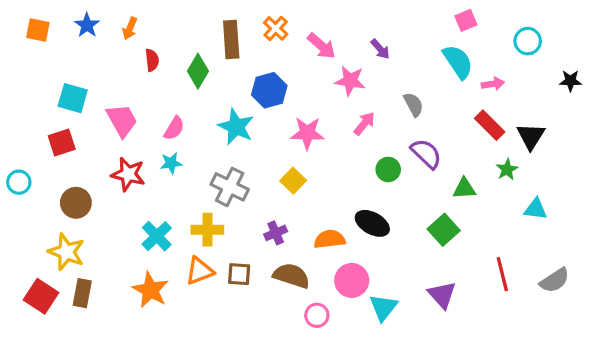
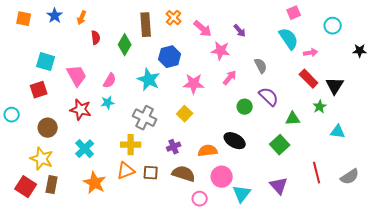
cyan cross: (157, 236) -> (85, 149), moved

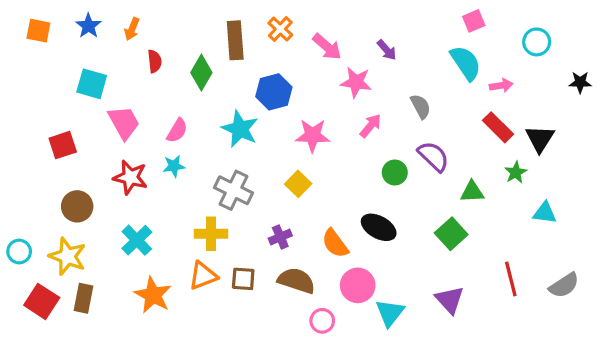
cyan square: (46, 62) -> (92, 84), moved
cyan circle: (12, 115) -> (19, 251), moved
orange semicircle: (208, 151) -> (335, 243), turned -120

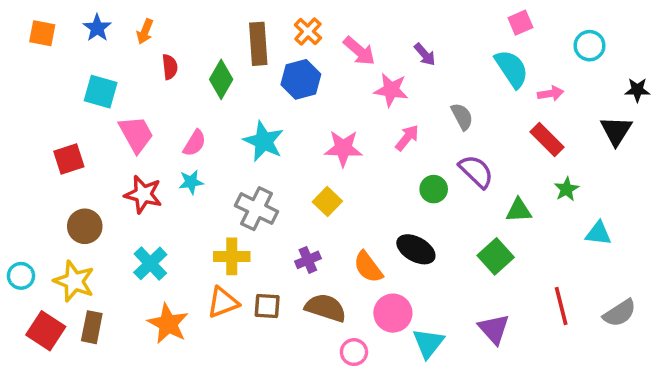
blue hexagon: (274, 92) -> (301, 79), moved
black triangle: (540, 139) -> (616, 131), moved

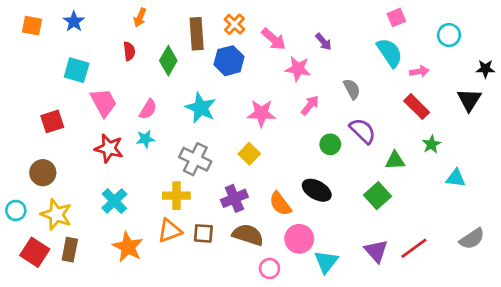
orange arrow: (145, 31) -> (140, 17), moved
brown circle: (85, 226) -> (43, 173), moved
purple cross: (308, 260) -> (234, 198), size x1.4
red line: (561, 306) -> (414, 248), moved, turned 68

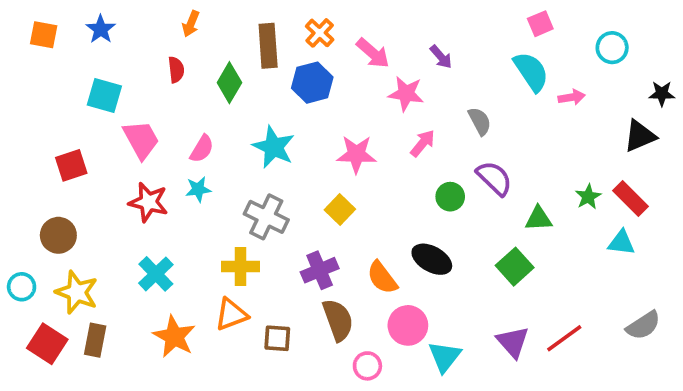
black triangle: (469, 100) -> (640, 136), turned 35
red rectangle: (417, 107) -> (630, 198), moved
brown square: (203, 233) -> (277, 338), moved
brown semicircle: (248, 235) -> (338, 320), turned 52

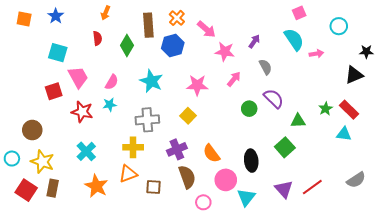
purple arrow: (441, 57) -> (254, 41), moved, turned -104
red square: (71, 165) -> (54, 91), moved
gray cross: (266, 217) -> (147, 120), turned -30
black ellipse: (432, 259) -> (251, 161), moved, turned 55

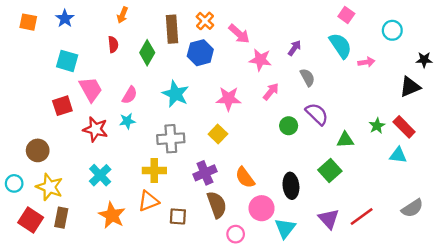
pink square: (299, 13) -> (346, 15), turned -32

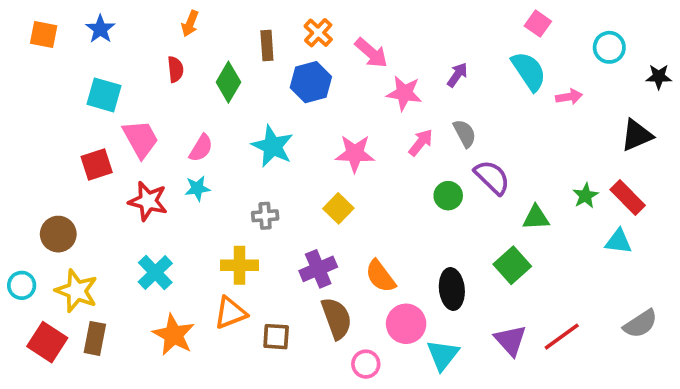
brown rectangle: (172, 29) -> (267, 46), size x0.7
black star: (424, 60) -> (659, 77), moved
gray semicircle: (307, 77) -> (465, 133), moved
gray cross: (171, 139) -> (265, 216), size x0.6

